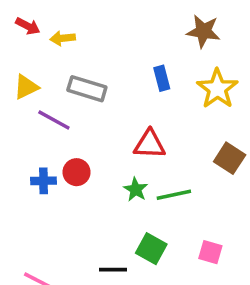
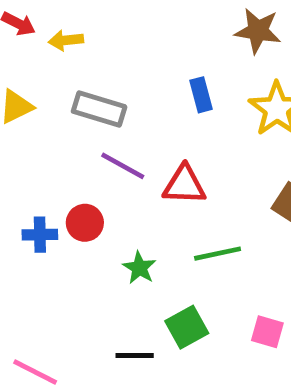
purple line: (54, 120) -> (123, 166), moved
green star: (136, 190) -> (139, 268), moved
green square: (151, 249) -> (187, 327), turned 32

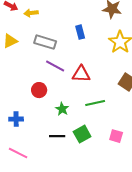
blue rectangle: (201, 95) -> (80, 32), moved
blue cross: (40, 235) -> (16, 119), moved
black line: (135, 355) -> (57, 136), moved

